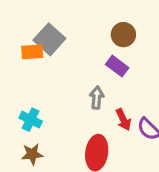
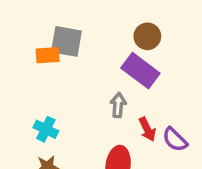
gray square: (49, 39) -> (66, 41), turned -32
purple rectangle: (117, 66) -> (140, 71), size x1.5

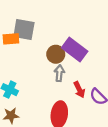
brown circle: (147, 36) -> (56, 54), moved

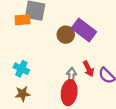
gray arrow: (59, 73) -> (71, 76), moved

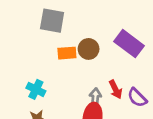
orange rectangle: (23, 20) -> (67, 53), moved
purple rectangle: (84, 30) -> (129, 44), moved

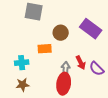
orange rectangle: (67, 53) -> (45, 49), moved
cyan cross: (36, 89) -> (22, 63), turned -32

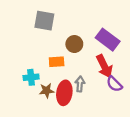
red arrow: (81, 63) -> (104, 66), moved, size x1.5
red ellipse: (64, 84) -> (64, 93), moved
brown star: (23, 85) -> (47, 91), moved

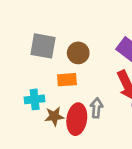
gray square: (44, 21) -> (43, 46), moved
brown circle: (74, 44) -> (78, 53), moved

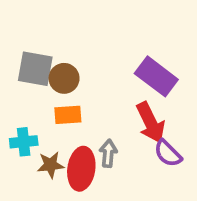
brown circle: (78, 53) -> (64, 78), moved

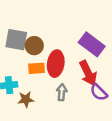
red ellipse: (81, 169) -> (56, 64), moved

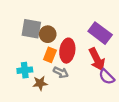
orange rectangle: (37, 68) -> (50, 55), turned -64
gray arrow: (62, 92) -> (61, 72), moved, turned 112

